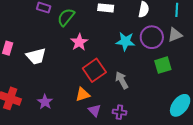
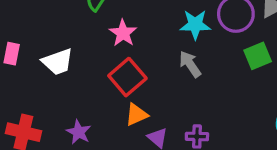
red square: (94, 70) -> (127, 77), moved
gray arrow: (122, 80) -> (190, 64), moved

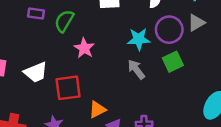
green square: (258, 56) -> (173, 62), moved
red square: (127, 77) -> (68, 88), moved, turned 36

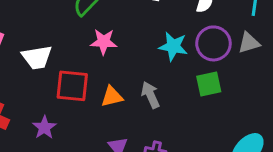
pink star: (84, 48) -> (104, 42), turned 30
gray arrow: (136, 69) -> (150, 95), moved
orange triangle: (97, 110) -> (112, 97), moved

